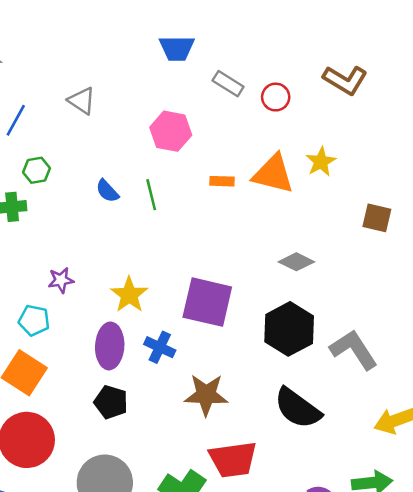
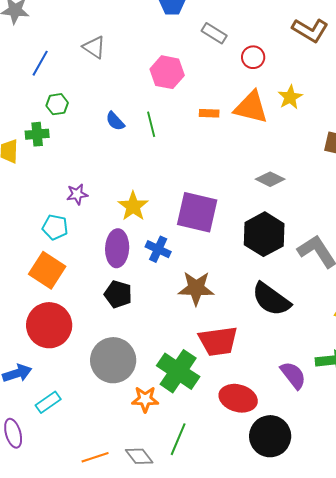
red circle: (276, 97) -> (253, 57), moved

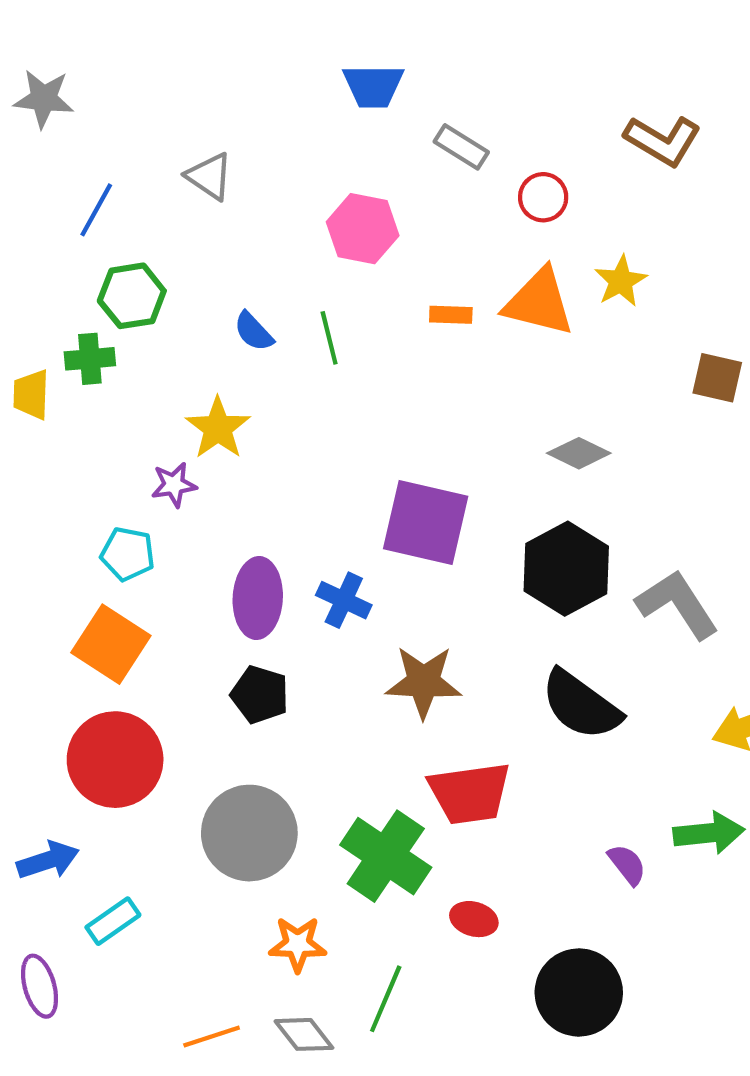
green hexagon: (57, 104) -> (132, 296), size x1.4
yellow star: (133, 206) -> (218, 428), moved
purple semicircle: (293, 375) -> (627, 864), size x0.7
red ellipse: (238, 398) -> (474, 919), moved, size x0.6
orange star: (145, 399) -> (298, 944), moved

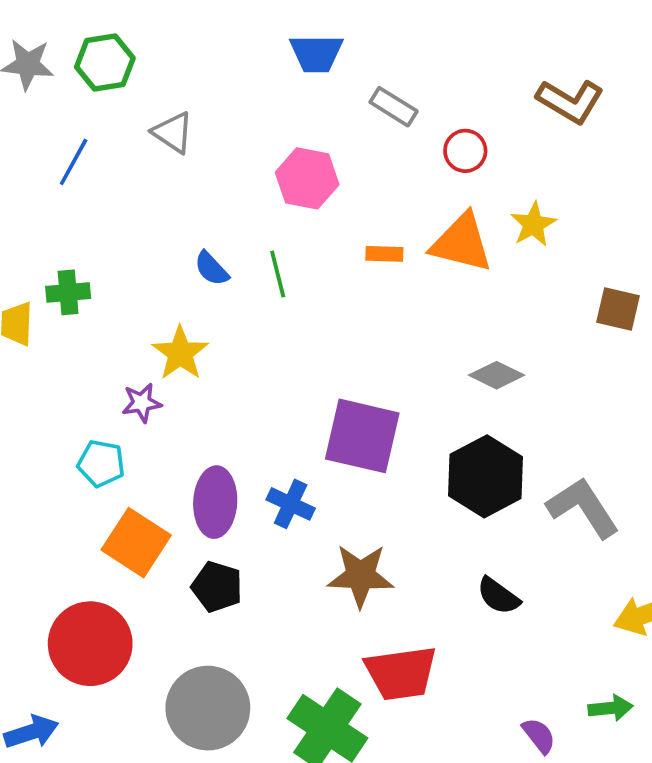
green hexagon: (132, 296) -> (105, 63), moved
orange square: (111, 644) -> (136, 543), moved
black semicircle: (581, 705) -> (498, 596), size x0.6
green arrow: (709, 833) -> (611, 708), size x0.7

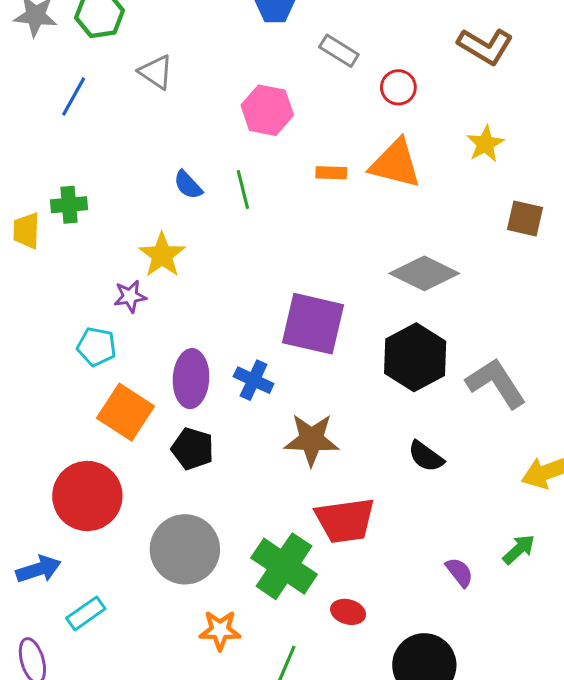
yellow star: (533, 224) -> (485, 144), moved
gray diamond: (497, 375) -> (424, 273), size x1.5
green arrow: (611, 708) -> (519, 549), turned -36

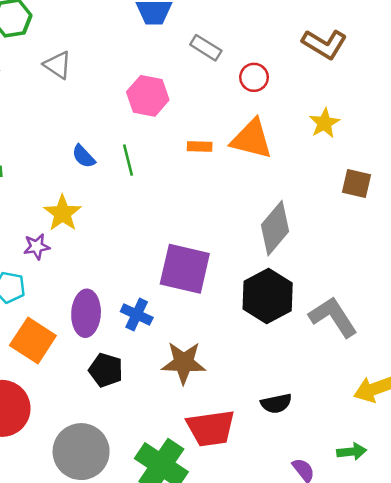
gray diamond: (424, 273) -> (275, 228), turned -76
black pentagon: (193, 449) -> (106, 370), moved
black semicircle: (426, 456) -> (276, 403), moved, turned -48
green arrow: (519, 549) -> (352, 452), turned 36

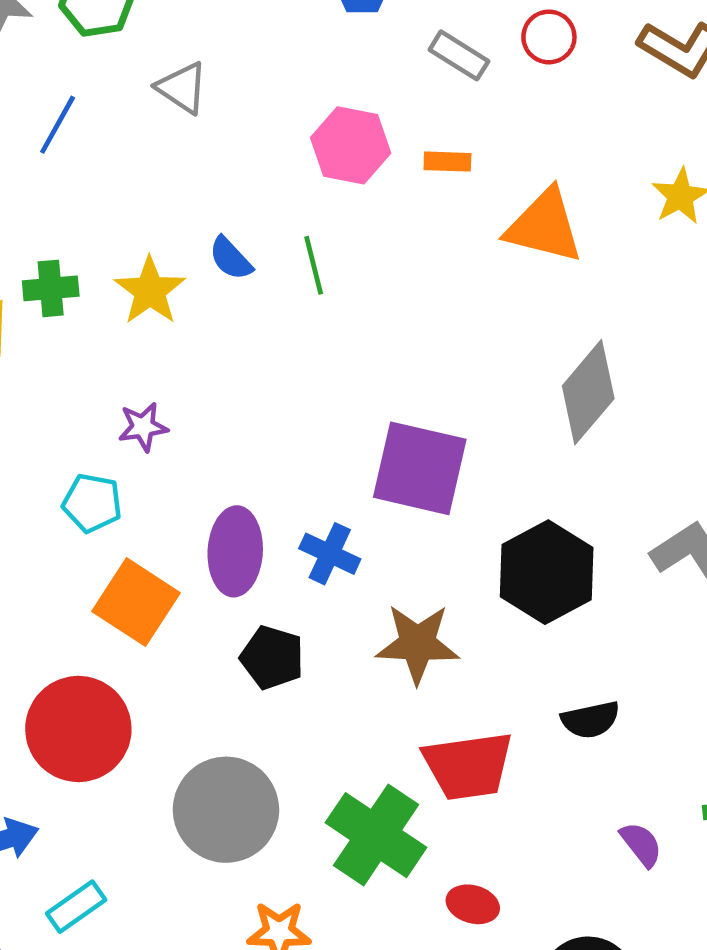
red circle: (254, 77) -> (549, 37), moved
orange rectangle: (200, 147) -> (447, 162), moved
yellow star: (63, 213) -> (150, 291), moved
black hexagon: (268, 296) -> (547, 572), moved

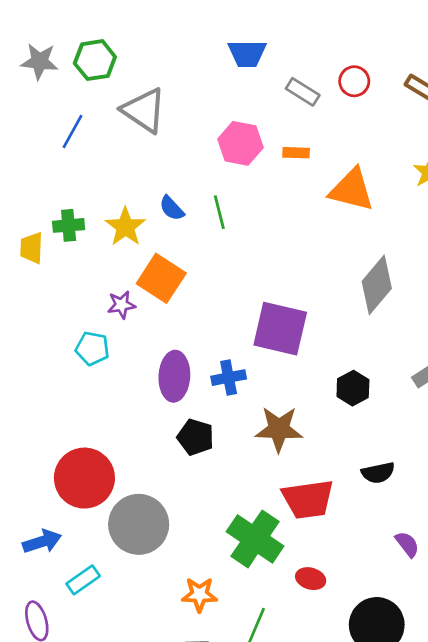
gray triangle: (182, 88) -> (144, 110), size x1.5
blue cross: (330, 554) -> (229, 378), turned -36
black hexagon: (547, 572) -> (353, 388), size x0.6
orange square: (136, 602) -> (161, 278), moved
gray circle: (226, 810) -> (139, 524), moved

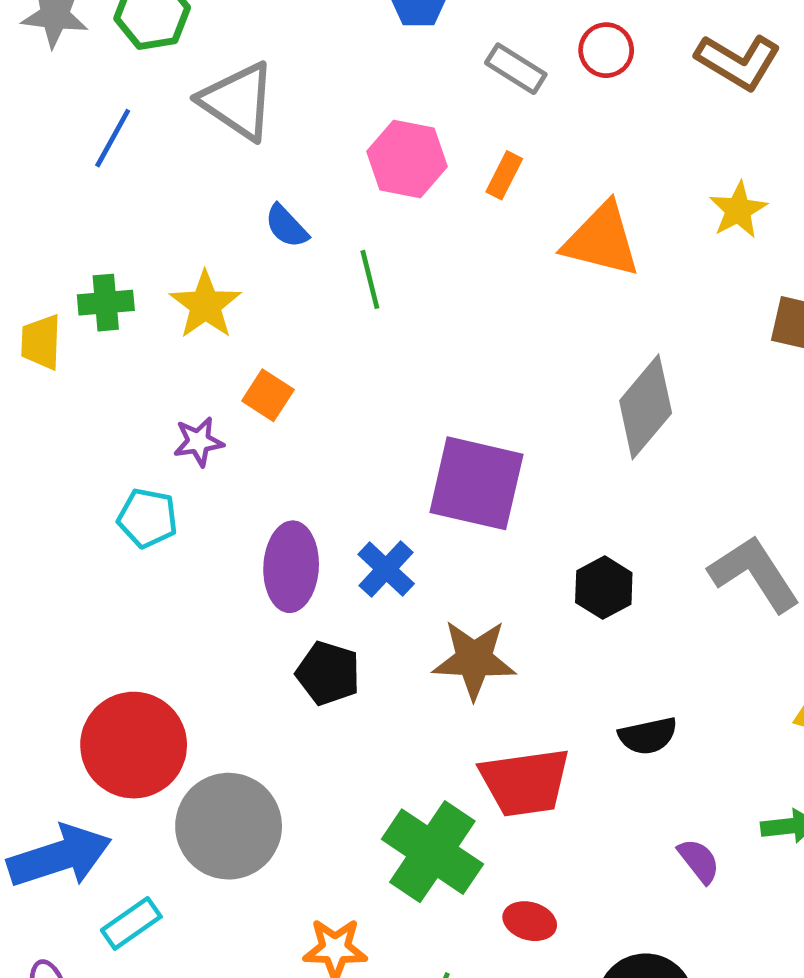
orange rectangle: (296, 153) -> (504, 175), turned -65
blue semicircle: (172, 208) -> (286, 226), moved
orange square: (161, 278) -> (268, 395), size x0.6
blue cross: (229, 378) -> (386, 569), turned -36
blue arrow: (42, 542) -> (59, 856), size x1.5

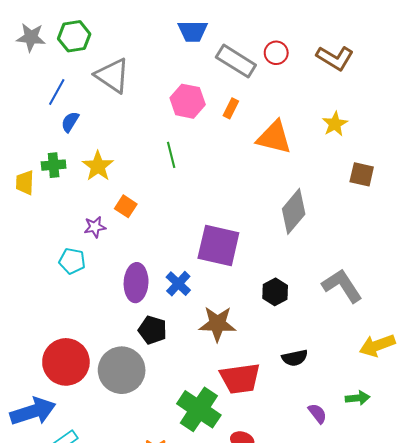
gray rectangle: (516, 69) -> (236, 61), size x1.5
blue semicircle: (286, 226) -> (70, 122), moved, turned 75
gray circle: (229, 826) -> (122, 370), moved

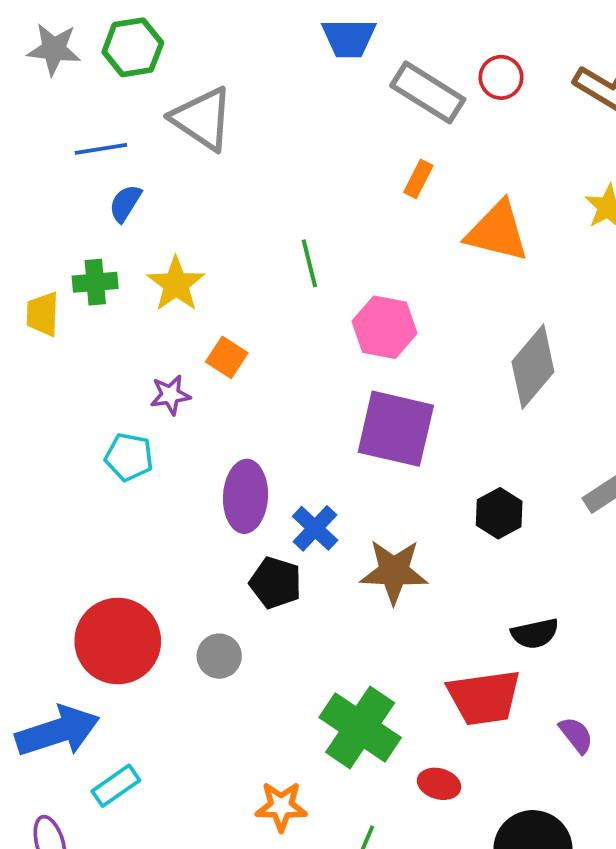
blue line: (57, 92) -> (101, 149), turned 52
pink hexagon: (188, 101) -> (385, 327), moved
blue cross: (178, 284) -> (315, 528), moved
gray circle: (122, 370) -> (219, 656), size x0.5
red trapezoid: (240, 378) -> (484, 697), moved

